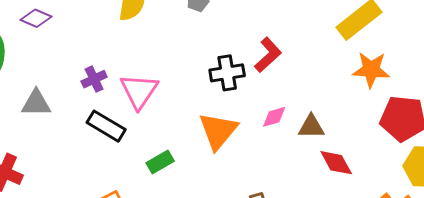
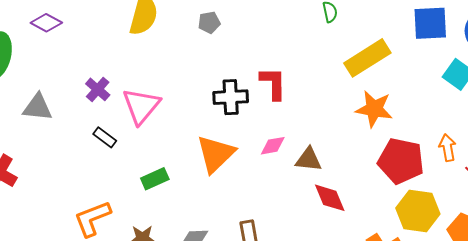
red L-shape: (268, 55) -> (273, 83), turned -54
purple cross: (94, 79) -> (98, 89), turned -30
black rectangle: (106, 126) -> (105, 137), size x0.6

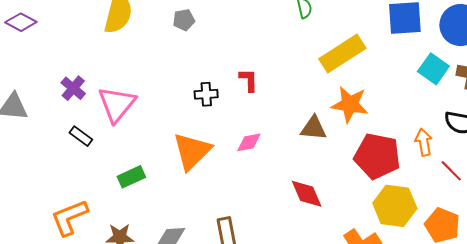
red L-shape: (273, 83) -> (249, 80), size x0.7
black cross: (231, 97) -> (206, 94), size x0.7
brown triangle: (309, 159) -> (314, 128), moved

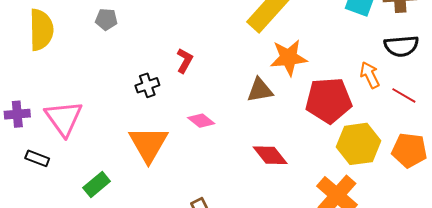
gray pentagon: (184, 20) -> (106, 19), turned 30
red L-shape: (249, 80) -> (185, 61), turned 45
purple cross: (73, 88) -> (17, 114), turned -30
pink diamond: (249, 142) -> (201, 121), turned 64

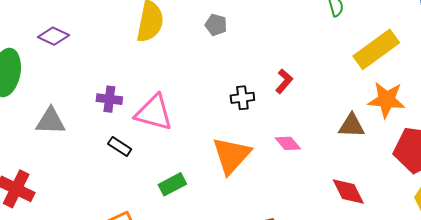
pink triangle: (64, 118) -> (154, 113), turned -51

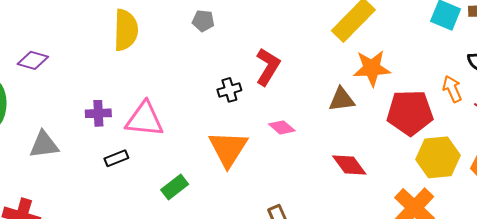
gray pentagon: (216, 25) -> (203, 21), moved
red L-shape: (284, 81) -> (268, 67), size x1.5
black rectangle: (120, 147) -> (116, 158), turned -45

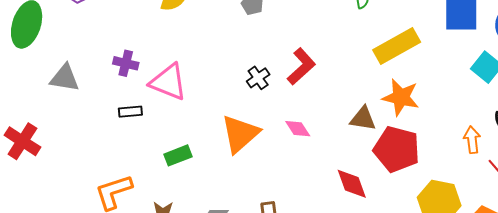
black cross: (229, 90) -> (258, 78), turned -35
red pentagon: (410, 113) -> (397, 149), moved

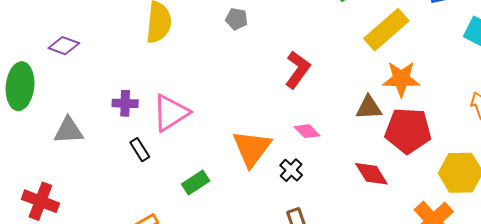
black cross: (258, 78) -> (291, 170), moved
pink triangle: (168, 82) -> (171, 113), turned -42
black rectangle: (130, 112) -> (140, 150), turned 75

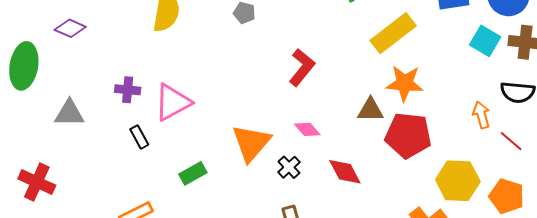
red diamond: (371, 174) -> (345, 172), moved

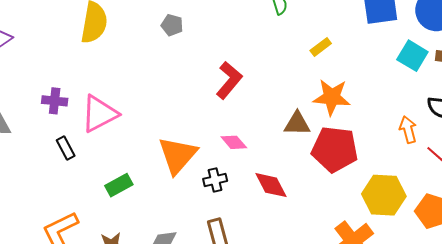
yellow rectangle: (393, 33) -> (321, 47), size x0.5
black cross: (289, 167) -> (215, 180), turned 30

